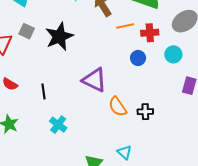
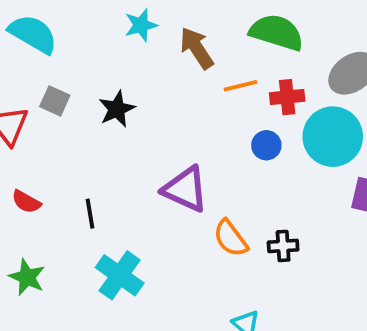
black star: (59, 36) -> (117, 109), size x0.7
cyan circle: (173, 54) -> (333, 137), size x1.8
cyan cross: (58, 125) -> (120, 275), size x1.4

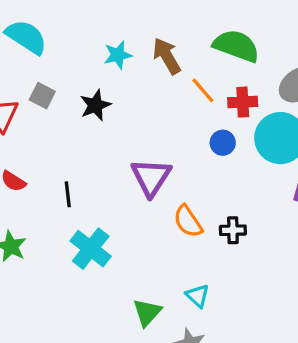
cyan star: (141, 25) -> (118, 55), moved
orange line: (240, 86) -> (203, 90), turned 60
purple triangle: (185, 189) -> (151, 177), turned 36

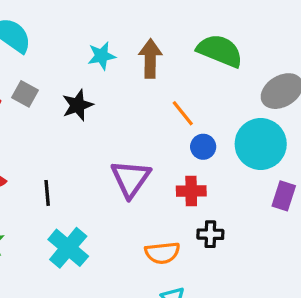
brown arrow: (167, 56) -> (150, 59), turned 30
orange line: (203, 90) -> (183, 113), moved
red cross: (243, 102) -> (191, 191), moved
orange semicircle: (188, 221) -> (162, 253), moved, turned -64

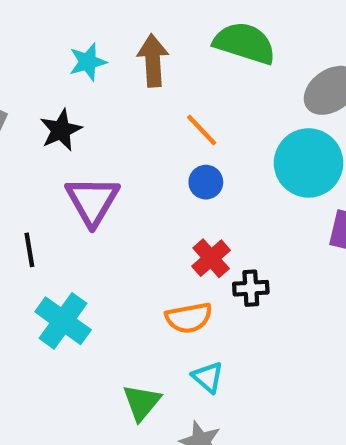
blue circle: (203, 147) -> (206, 182), moved
purple triangle: (131, 179) -> (92, 201), moved
red cross: (191, 191) -> (211, 258), moved, turned -36

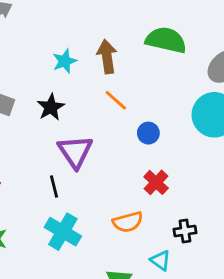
orange line: (202, 130) -> (116, 100), moved
black line: (29, 250) -> (54, 187), moved
black cross: (251, 288) -> (185, 231), moved
orange semicircle: (189, 318) -> (128, 222), moved

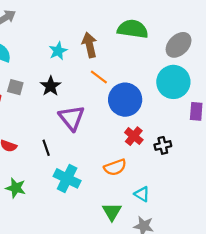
blue circle: (148, 133) -> (125, 100), size x2.0
black line: (54, 187) -> (46, 148), moved
black cross: (185, 231) -> (163, 145), moved

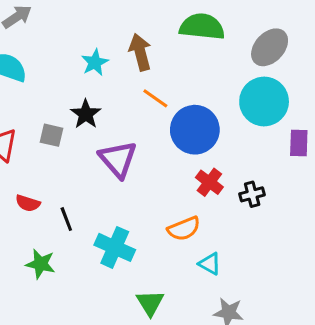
gray square: (15, 87) -> (51, 135), moved
black line: (46, 148) -> (66, 219), moved
cyan triangle: (142, 194) -> (210, 264), moved
green triangle: (112, 212) -> (150, 303), moved

